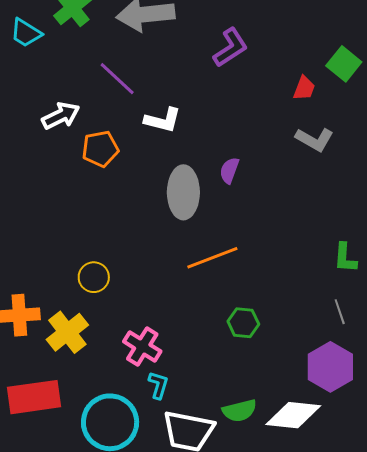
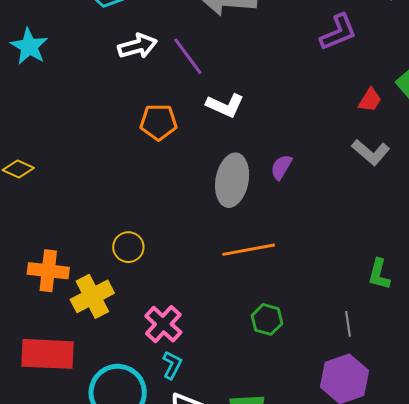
purple L-shape: (231, 48) -> (338, 32), moved
white arrow: (61, 116) -> (138, 46), moved
gray line: (340, 312) -> (348, 324), moved

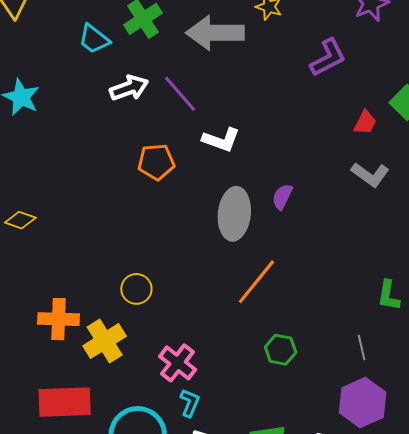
orange line: (249, 250) -> (256, 282), turned -36

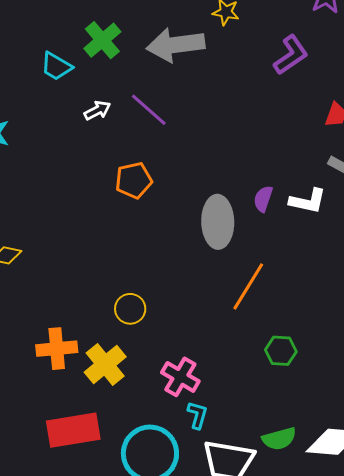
white arrow: (129, 88) -> (97, 110), size x0.7
white L-shape: (221, 140) -> (308, 201), moved

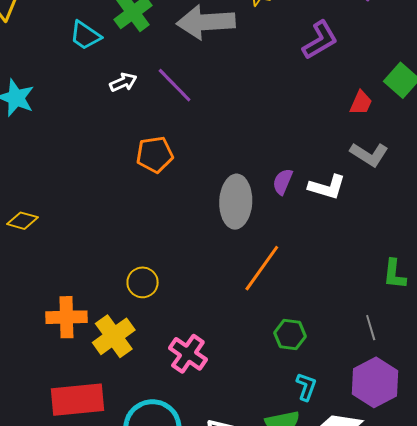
cyan L-shape: (197, 415) -> (306, 387), moved

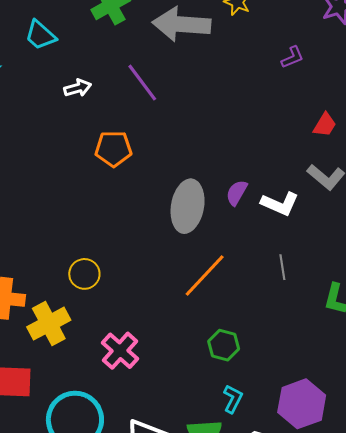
cyan trapezoid: (85, 35) -> (40, 35), moved
purple L-shape: (320, 40) -> (292, 57), size x0.6
white arrow: (123, 82) -> (78, 88), moved
gray line: (371, 328) -> (282, 267), moved

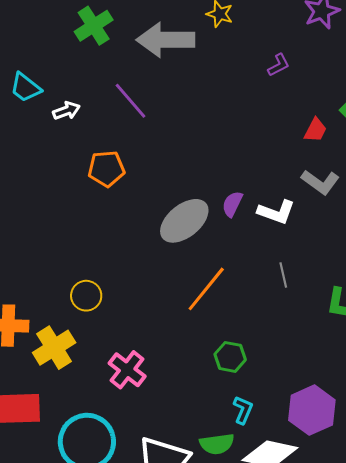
cyan trapezoid: (40, 35) -> (26, 88), moved
gray ellipse: (188, 206) -> (184, 221), turned 45

